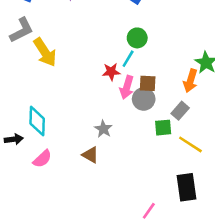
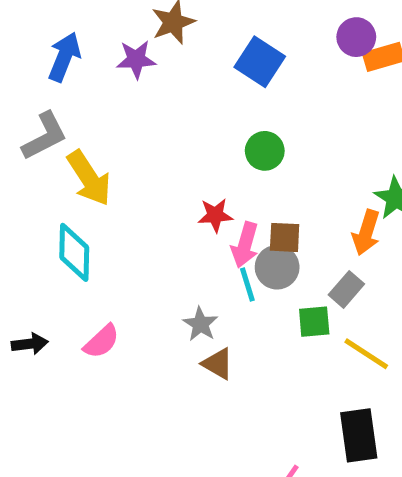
cyan line: (128, 59) -> (247, 284), moved, turned -48
cyan diamond: (37, 121) -> (74, 252), moved
brown triangle: (90, 155) -> (218, 364), moved
pink semicircle: (42, 159) -> (101, 341), moved

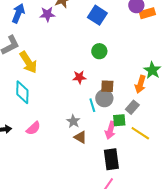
pink arrow: (245, 245) -> (110, 130), moved
black rectangle: (359, 435) -> (111, 159), moved

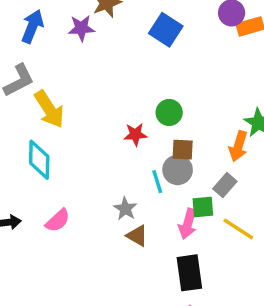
green circle: (99, 51) -> (169, 112), moved

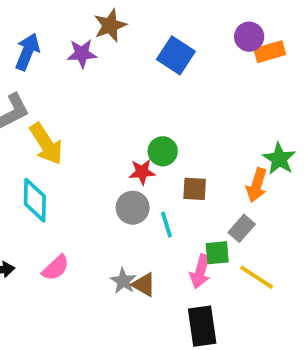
green circle: (169, 112) -> (163, 151), moved
gray circle: (178, 170) -> (133, 208), moved
gray star: (125, 209) -> (123, 281), moved

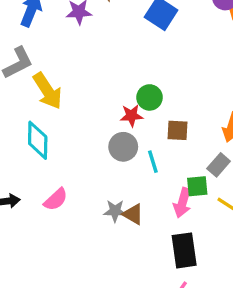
gray star: (123, 281) -> (115, 211), turned -30

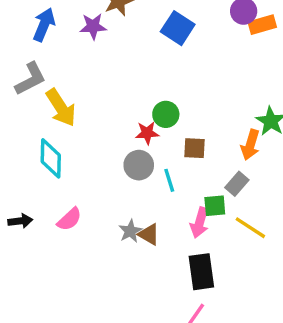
gray star: (115, 211) -> (130, 231), turned -30

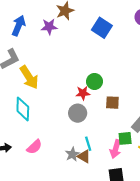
cyan line: (169, 180) -> (88, 144), moved

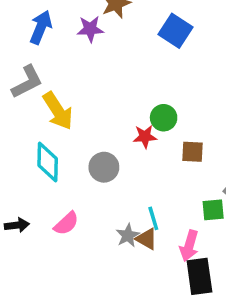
gray circle: (78, 113) -> (104, 167), moved
pink arrow: (116, 149) -> (189, 246), moved

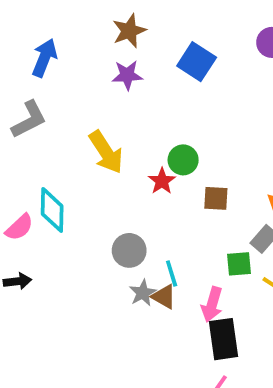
purple star: (90, 29) -> (127, 75), moved
yellow arrow: (58, 111) -> (106, 152), moved
red star: (145, 136) -> (162, 181), turned -30
gray circle: (104, 167) -> (129, 250), moved
pink semicircle: (66, 223) -> (19, 227), moved

